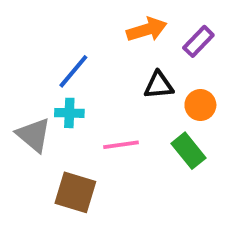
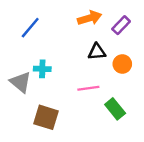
blue line: (73, 71) -> (30, 28), moved
pink line: (121, 145) -> (88, 88), moved
green rectangle: (188, 151) -> (115, 109), moved

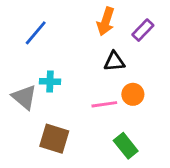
orange arrow: (90, 18) -> (106, 21), turned 125
orange circle: (122, 64) -> (133, 94), moved
green rectangle: (115, 109) -> (126, 146), moved

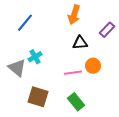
purple rectangle: (143, 30) -> (107, 30), moved
cyan cross: (50, 81) -> (35, 57), turned -32
green rectangle: (126, 146) -> (76, 102), moved

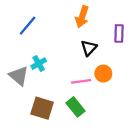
purple rectangle: (107, 30) -> (119, 33), turned -42
black triangle: (80, 43) -> (89, 48), turned -42
green rectangle: (76, 102) -> (75, 107), moved

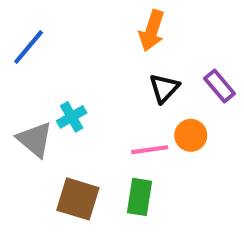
blue line: (28, 26) -> (29, 47), moved
purple rectangle: (119, 33) -> (220, 86), moved, turned -42
green rectangle: (75, 107) -> (139, 197), turned 48

